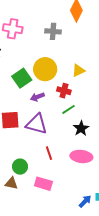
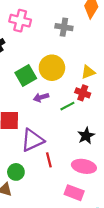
red cross: (64, 91) -> (83, 93), moved
green line: (68, 109) -> (67, 106), moved
purple triangle: (37, 124) -> (32, 140), moved, turned -45
pink rectangle: (43, 184) -> (74, 193), moved

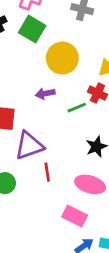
green square: (26, 75) -> (32, 29), moved, turned -35

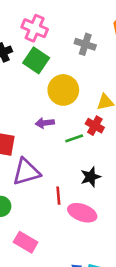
red line: (47, 172) -> (58, 196), moved
pink rectangle: (75, 216) -> (26, 242), moved

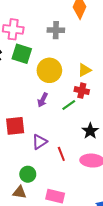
purple arrow: (45, 123) -> (43, 100), turned -40
purple triangle: (26, 172) -> (40, 142), size x0.7
red line: (58, 196) -> (61, 154), moved

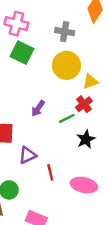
yellow circle: (49, 70) -> (66, 65), moved
red cross: (82, 91) -> (84, 104), turned 32
black star: (90, 131) -> (86, 139), moved

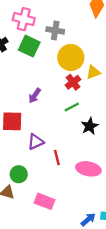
gray cross: (65, 32) -> (55, 30), moved
red cross: (84, 104) -> (73, 82), moved
purple arrow: (38, 108) -> (35, 96), moved

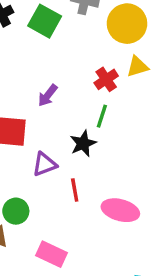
yellow circle: (71, 57) -> (127, 24), moved
green line: (72, 107) -> (102, 116), turned -48
black star: (90, 126) -> (83, 143), moved

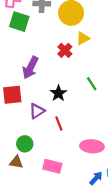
purple arrow: (48, 95) -> (30, 68), size x1.5
green line: (102, 116) -> (92, 84), moved, turned -40
pink ellipse: (120, 210) -> (92, 146), moved

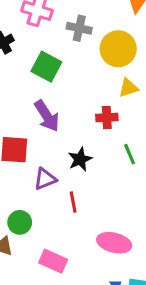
green square: (19, 22) -> (46, 67), moved
red cross: (65, 50) -> (107, 118), moved, turned 32
purple arrow: (30, 68) -> (47, 116), turned -70

